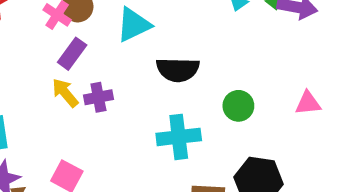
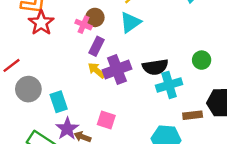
black semicircle: (178, 70) -> (155, 67), moved
purple cross: (98, 97) -> (117, 70), size x1.6

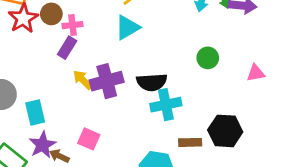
brown circle: (95, 17) -> (51, 14), moved
pink cross: (84, 25) -> (73, 25), turned -35
purple rectangle: (97, 46) -> (67, 48), moved
green circle: (202, 60) -> (208, 58), moved

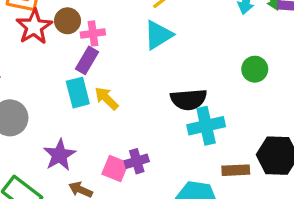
purple cross: (107, 81) -> (137, 161), moved, size x0.6
cyan rectangle: (35, 113) -> (78, 93), moved
purple star: (42, 145) -> (60, 155), moved

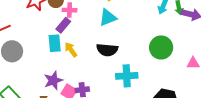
green circle: (255, 69) -> (161, 48), size x1.5
black semicircle: (189, 99) -> (107, 50), moved
purple star: (60, 155) -> (53, 80), moved

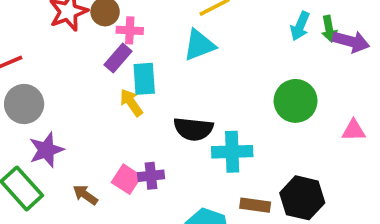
cyan rectangle: (55, 43) -> (144, 79), moved
black semicircle: (107, 50) -> (193, 129), moved
purple star: (53, 80) -> (46, 150), moved

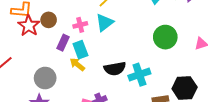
pink cross: (130, 30) -> (80, 25), moved
gray circle: (24, 104) -> (45, 78), moved

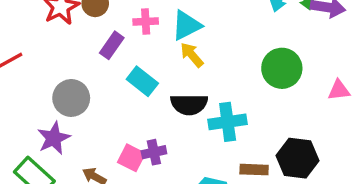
cyan rectangle: (80, 50) -> (142, 81), moved, turned -42
yellow arrow: (77, 64) -> (192, 55), moved

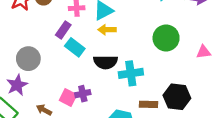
purple rectangle: (112, 45) -> (63, 30), moved
yellow arrow: (192, 55) -> (107, 30), turned -48

